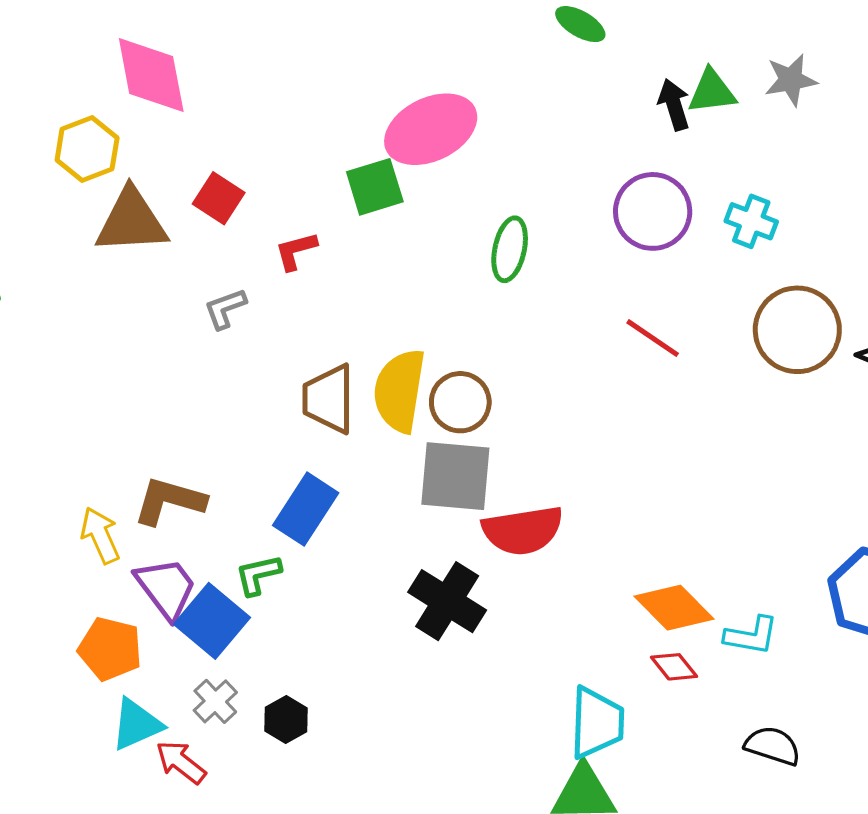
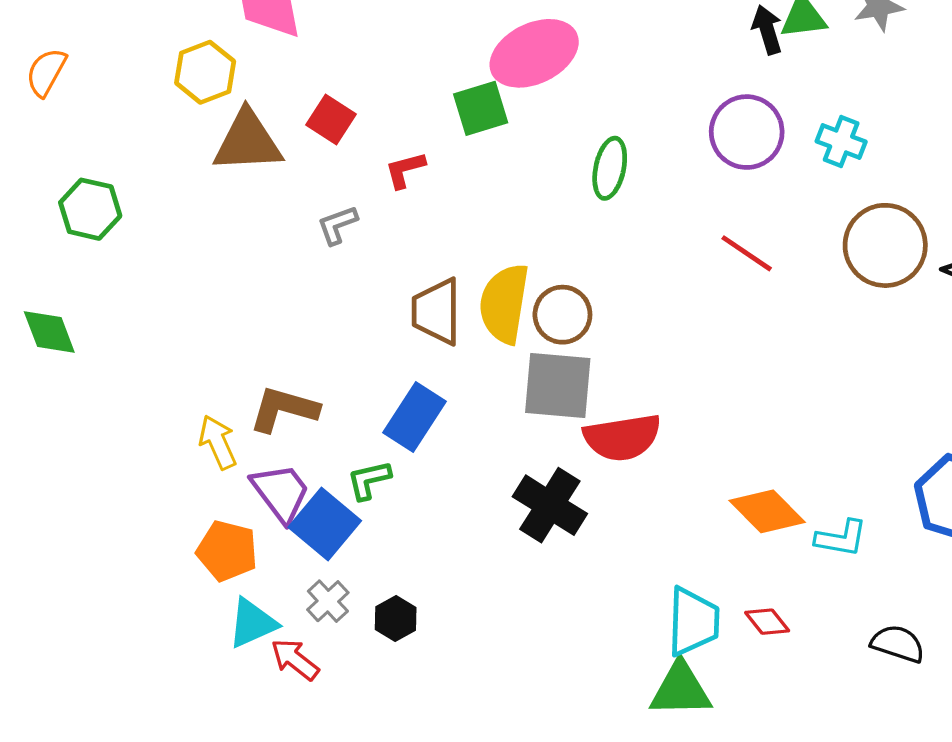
red diamond: (674, 667) -> (767, 622), moved
black semicircle: (773, 746) -> (898, 644), moved

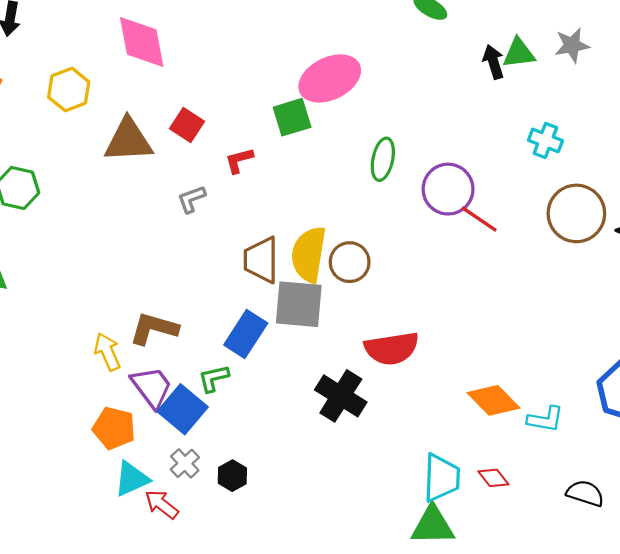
yellow hexagon: (205, 72) -> (69, 90), moved
purple circle: (747, 132) -> (448, 189), moved
gray square: (558, 385) -> (299, 304), moved

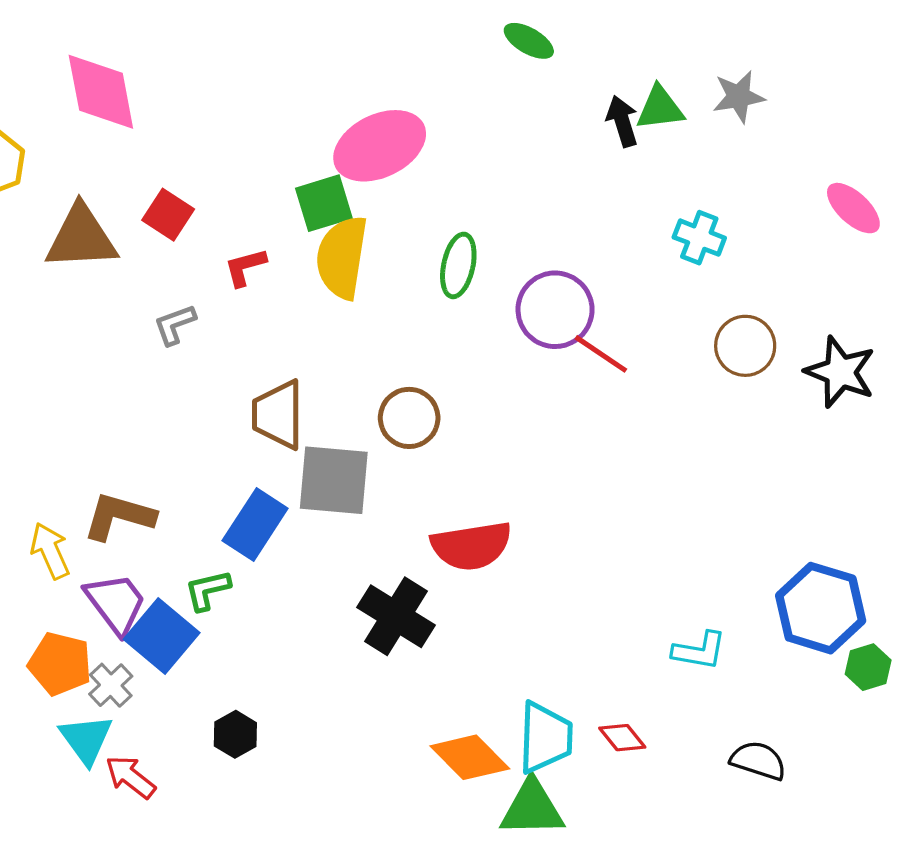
brown circle: (576, 213) -> (745, 346), size x0.7
yellow semicircle: (309, 254) -> (342, 257), moved
orange diamond: (493, 400) -> (470, 757), moved
gray cross: (185, 463) -> (111, 685), moved
cyan triangle: (132, 479) -> (86, 739), turned -42

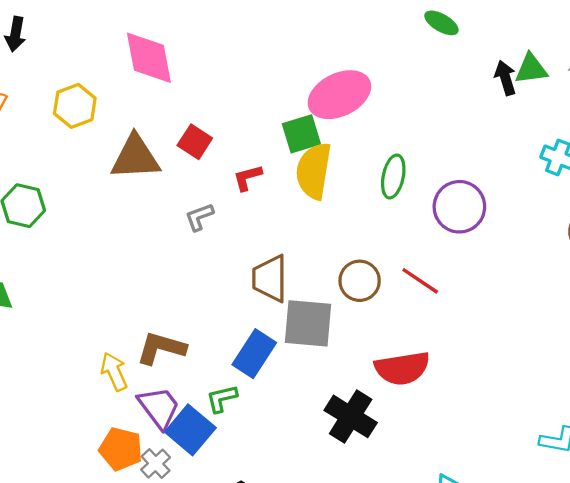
red line: (601, 354) -> (420, 281), moved

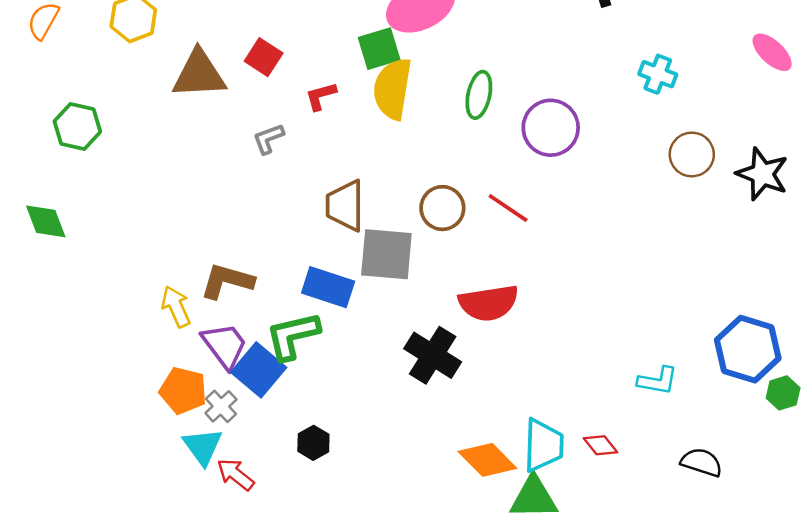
blue rectangle: (254, 354) -> (328, 287), turned 75
green L-shape: (222, 398) -> (293, 336), size x1.6

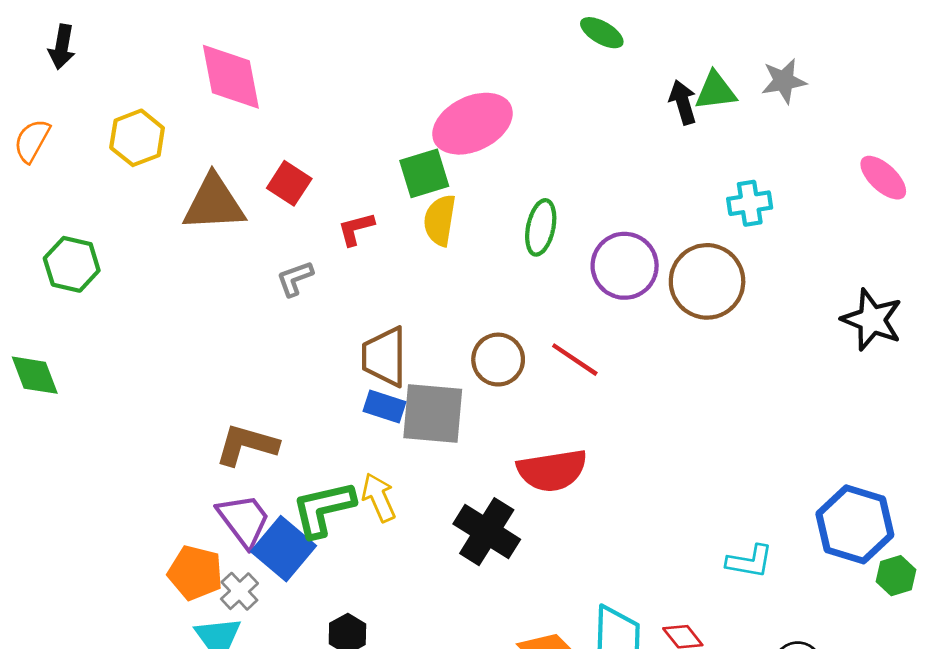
cyan cross: (658, 74) -> (750, 203), turned -30
yellow semicircle: (392, 89) -> (440, 220), size x0.7
brown circle: (692, 154) -> (707, 281), moved, size x1.4
blue rectangle: (328, 287) -> (384, 406), moved, size x0.7
yellow arrow: (176, 307) -> (379, 497), moved

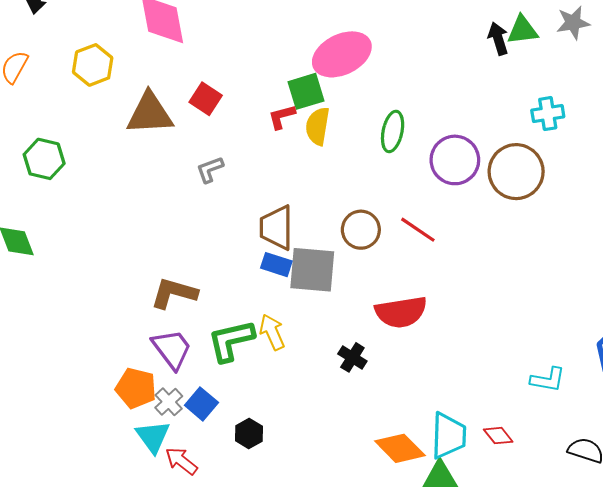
red L-shape: (356, 229) -> (282, 117), moved
black cross: (487, 532) -> (352, 357), size x0.6
blue square: (283, 549) -> (201, 404), moved, size x0.7

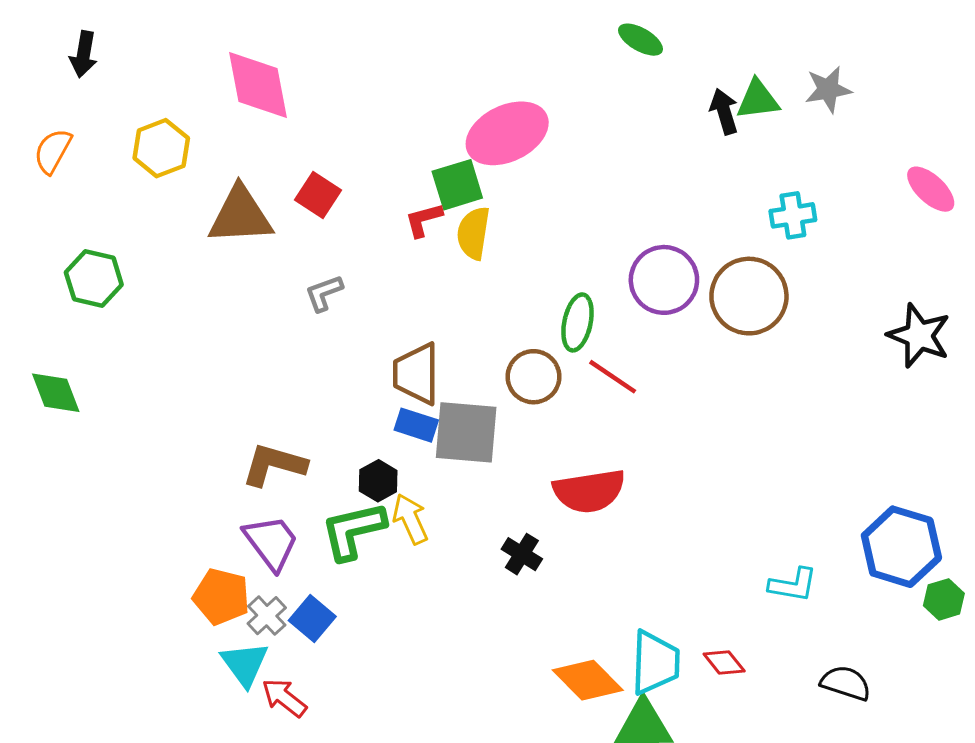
green ellipse: (393, 131) -> (577, 322), moved
black hexagon: (249, 433) -> (378, 481), moved

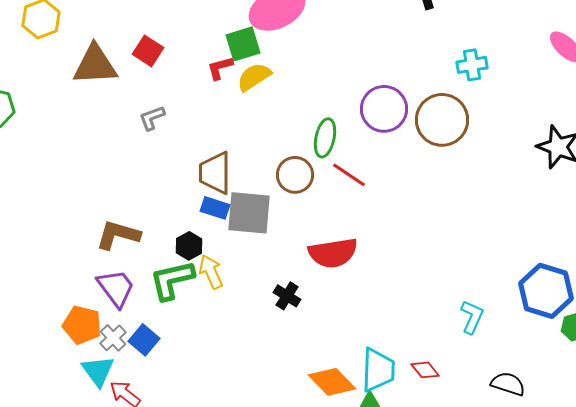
yellow semicircle: (473, 233) -> (254, 77), turned 48
cyan L-shape: (793, 585) -> (472, 317), turned -76

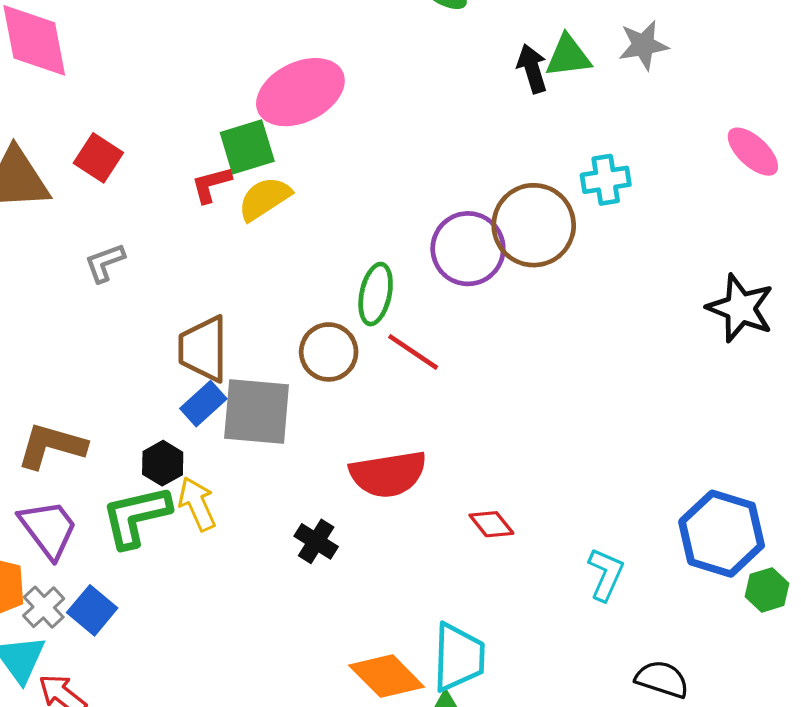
brown circle: (442, 120) -> (534, 225), moved
blue rectangle: (215, 208) -> (203, 404), turned -60
red diamond: (425, 370) -> (491, 524), moved

